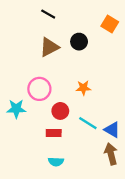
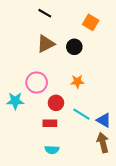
orange square: (110, 24) -> (91, 22), moved
black circle: (79, 42) -> (74, 47), moved

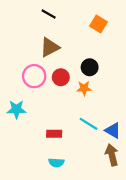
black circle: (74, 47) -> (90, 67), moved
pink circle: (37, 82) -> (34, 76), moved
red circle: (56, 103) -> (61, 77), moved

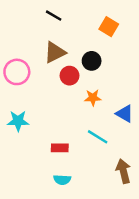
black circle: (90, 67) -> (92, 61), moved
pink circle: (34, 76) -> (17, 72), moved
red circle: (61, 77) -> (70, 76), moved
blue triangle: (113, 130) -> (125, 114), moved

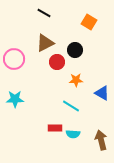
cyan line: (98, 137) -> (71, 106), moved
red rectangle: (60, 148) -> (55, 128), moved
cyan semicircle: (62, 180) -> (73, 134), moved

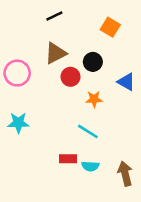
black line: (44, 13) -> (54, 16), turned -56
blue triangle: (102, 93) -> (126, 82), moved

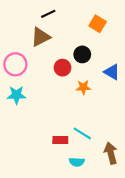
brown triangle: (56, 53) -> (41, 37), moved
cyan star: (18, 123) -> (16, 95), moved
cyan line: (88, 131) -> (82, 133), moved
cyan semicircle: (90, 166) -> (77, 162), moved

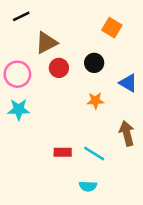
black line: (48, 14) -> (21, 16), moved
red circle: (62, 68) -> (59, 68), moved
red rectangle: (60, 140) -> (63, 152), moved
brown arrow: (111, 153) -> (127, 133), moved

